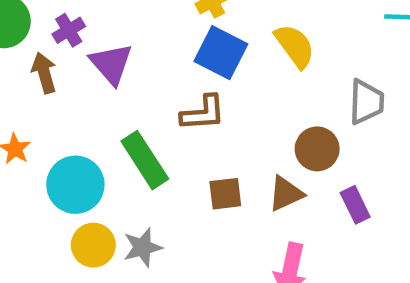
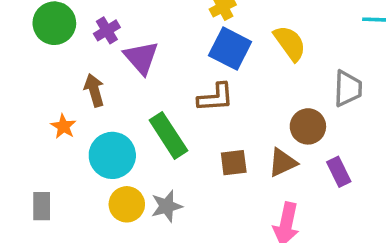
brown arrow: (44, 73) -> (94, 90), moved

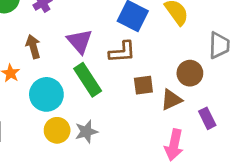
purple triangle: (141, 58) -> (80, 41), moved
brown square: (234, 163) -> (143, 85), moved
purple rectangle: (339, 172) -> (207, 118), moved

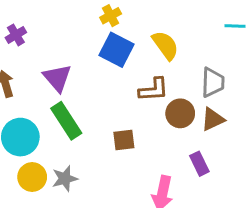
brown L-shape: (122, 52) -> (154, 90), moved
brown square: (143, 85) -> (124, 140), moved
brown triangle: (171, 100) -> (213, 119), moved

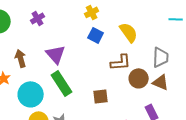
purple cross: (16, 35) -> (38, 18), moved
blue square: (117, 50) -> (96, 35), size x0.7
brown triangle: (213, 119) -> (161, 82), turned 48

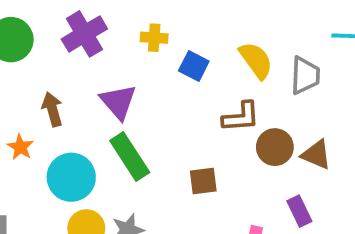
yellow cross: (92, 12) -> (154, 38), moved, turned 32
purple cross: (38, 18) -> (84, 34), size x1.6
gray trapezoid: (161, 57) -> (305, 75), moved

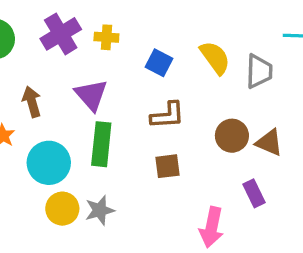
yellow cross: (154, 38) -> (106, 37), moved
brown L-shape: (241, 117) -> (167, 115), moved
green rectangle: (130, 157) -> (101, 144), turned 39

